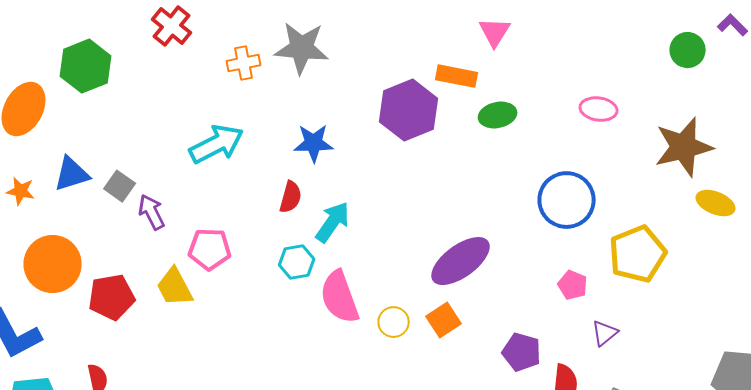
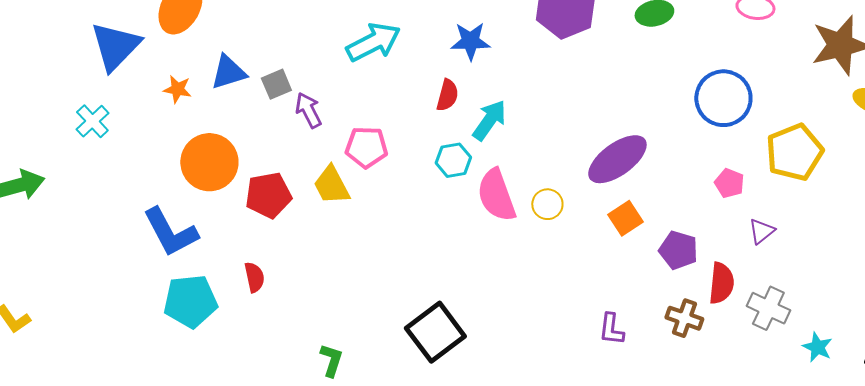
gray square: (120, 186) -> (276, 84), turned 32
orange square: (444, 320) -> (625, 218), moved
yellow circle: (394, 322) -> (547, 204), moved

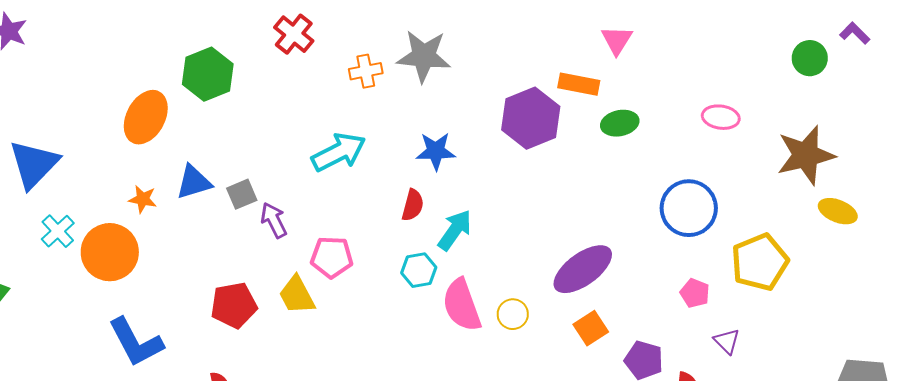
blue triangle: (115, 46) -> (34, 164), moved
orange circle: (209, 162) -> (110, 252), moved
purple triangle: (761, 231) -> (727, 341), turned -36

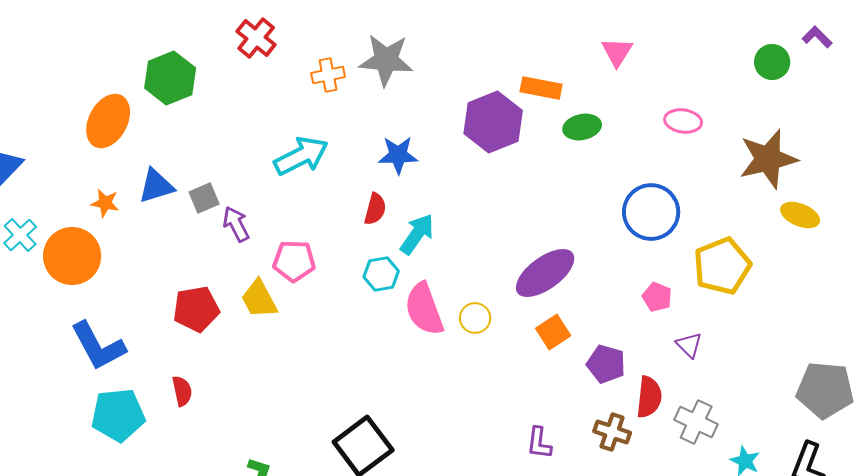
pink triangle: (617, 40) -> (617, 52), moved

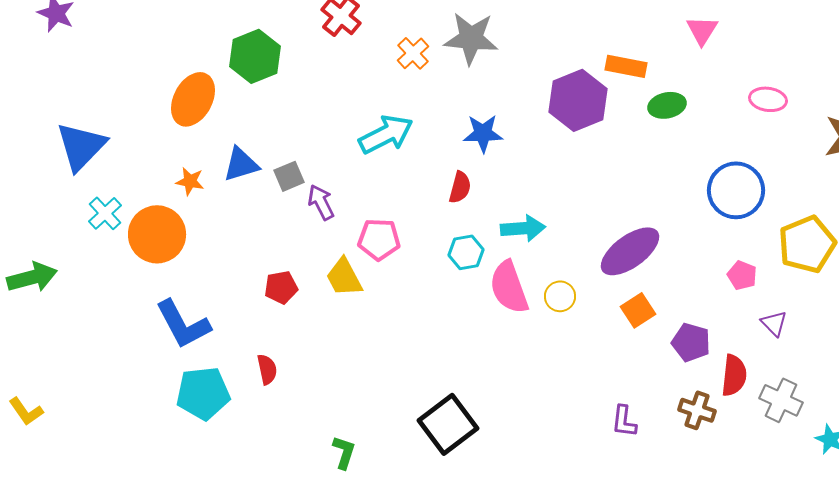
orange cross: (328, 75) -> (413, 53), turned -32
cyan arrow: (417, 234) -> (523, 228), moved, turned 51
red pentagon: (196, 309) -> (281, 287), size x0.7

